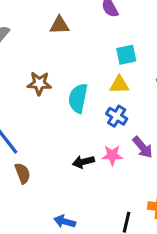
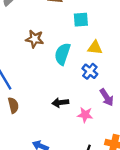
cyan square: (126, 55) -> (81, 20), moved
pink star: (112, 155) -> (85, 115), moved

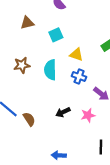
yellow triangle: (95, 48) -> (76, 55), turned 32
brown semicircle: (13, 105) -> (29, 119), moved

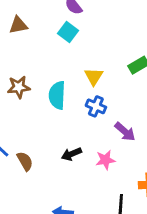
brown triangle: (27, 23) -> (18, 25), moved
cyan square: (56, 35) -> (68, 32), moved, turned -32
yellow triangle: (76, 55) -> (94, 76), turned 40

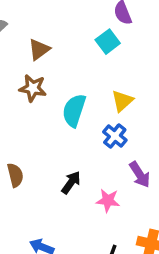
brown triangle: (18, 25) -> (39, 49), moved, turned -42
black arrow: (72, 154) -> (71, 182), turned 132

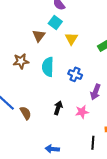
brown triangle: (39, 49) -> (39, 36), moved
yellow triangle: (122, 101) -> (71, 39), moved
purple arrow: (140, 175) -> (95, 92), turned 70

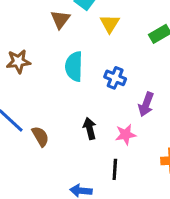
brown star: (21, 61) -> (18, 61), moved
black arrow: (58, 108) -> (90, 128), turned -32
black line: (93, 143) -> (115, 169), moved

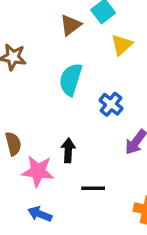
pink star: (126, 135) -> (38, 171), moved, size x1.4
black line: (115, 169) -> (93, 188), moved, turned 70

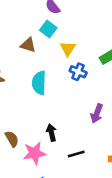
brown triangle: (70, 25) -> (28, 45), turned -49
blue cross: (111, 104) -> (78, 72), moved

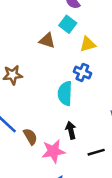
yellow triangle: (68, 49) -> (88, 44), turned 42
blue cross: (78, 72) -> (82, 72), moved
cyan semicircle: (39, 83) -> (65, 93), moved

